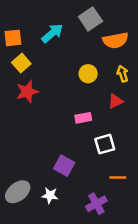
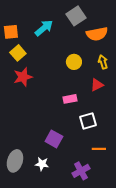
gray ellipse: (18, 192) -> (15, 161), turned -35

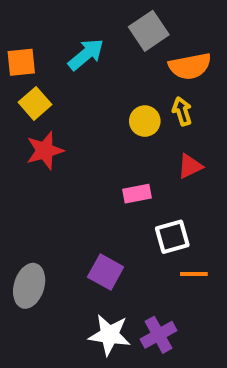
yellow arrow: (103, 62) -> (182, 111), moved
orange line: (99, 149) -> (194, 274), moved
gray ellipse: (15, 161) -> (29, 286), moved
white star: (42, 164) -> (110, 335), moved, size x1.5

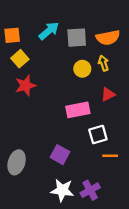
gray square: (149, 31) -> (77, 38), moved, turned 30
pink rectangle: (137, 194) -> (78, 110), size x1.5

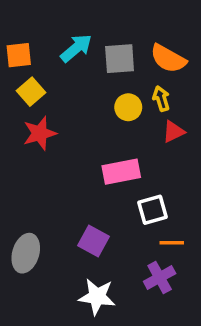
orange semicircle: (108, 38) -> (168, 59), turned 40
red triangle: (108, 94) -> (173, 132), moved
purple cross: (90, 190) -> (160, 277), moved

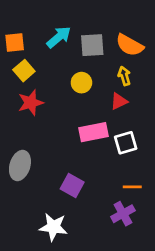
yellow circle: (128, 107) -> (81, 83), moved
red triangle: (173, 132) -> (119, 101), moved
white square: (153, 210) -> (126, 143), moved
gray ellipse: (26, 253) -> (20, 165), moved
white star: (97, 297) -> (53, 227), moved

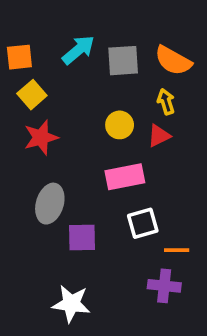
yellow circle: (81, 83) -> (120, 125), moved
white square: (126, 143) -> (143, 223), moved
gray ellipse: (20, 165) -> (50, 204), moved
purple square: (72, 186) -> (82, 238), moved, turned -30
purple cross: (123, 214) -> (164, 286), turned 35

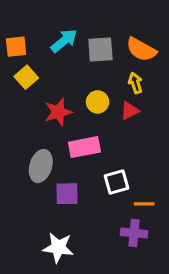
red star: (41, 137) -> (58, 112), moved
pink rectangle: (125, 177) -> (84, 147), moved

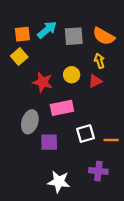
orange square: (16, 47) -> (22, 34), moved
red star: (58, 112) -> (43, 82), turned 30
orange line: (144, 204) -> (111, 140), moved
white star: (58, 248) -> (59, 182), moved

